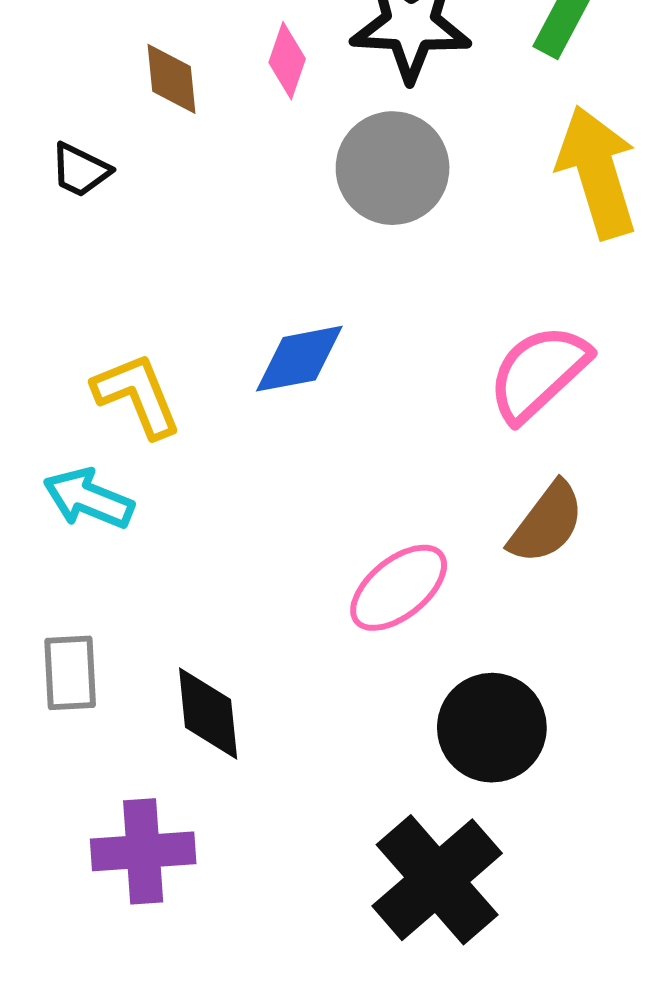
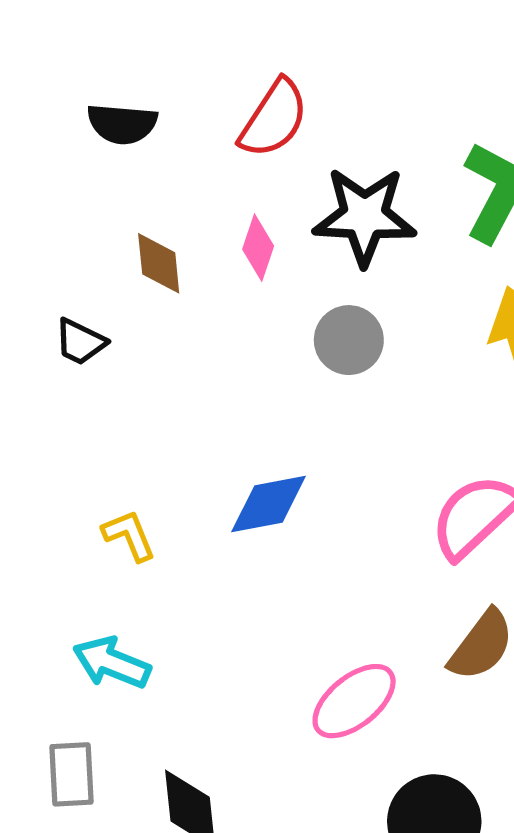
gray circle: (393, 168) -> (349, 340), size x0.7
yellow L-shape: (137, 395) -> (129, 535), size x0.7
cyan arrow: (88, 499) -> (112, 663), moved

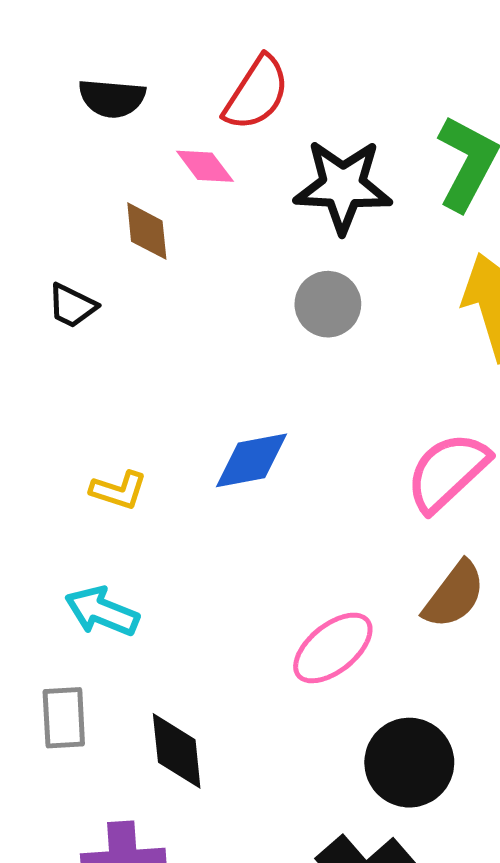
pink diamond: (258, 248) -> (205, 166), moved, turned -56
yellow L-shape: (129, 535) -> (119, 490), turned 130

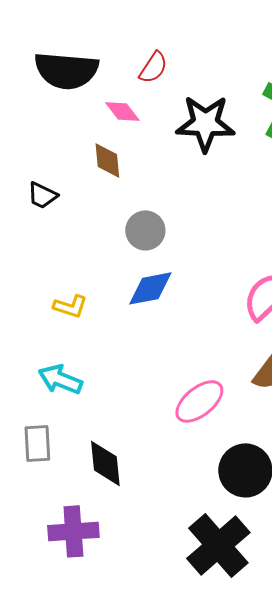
red semicircle: (256, 93) -> (153, 67), size x0.7
black semicircle: (112, 98) -> (66, 70), size x1.6
brown diamond: (147, 231) -> (107, 160), moved
gray circle: (328, 304) -> (145, 230), moved

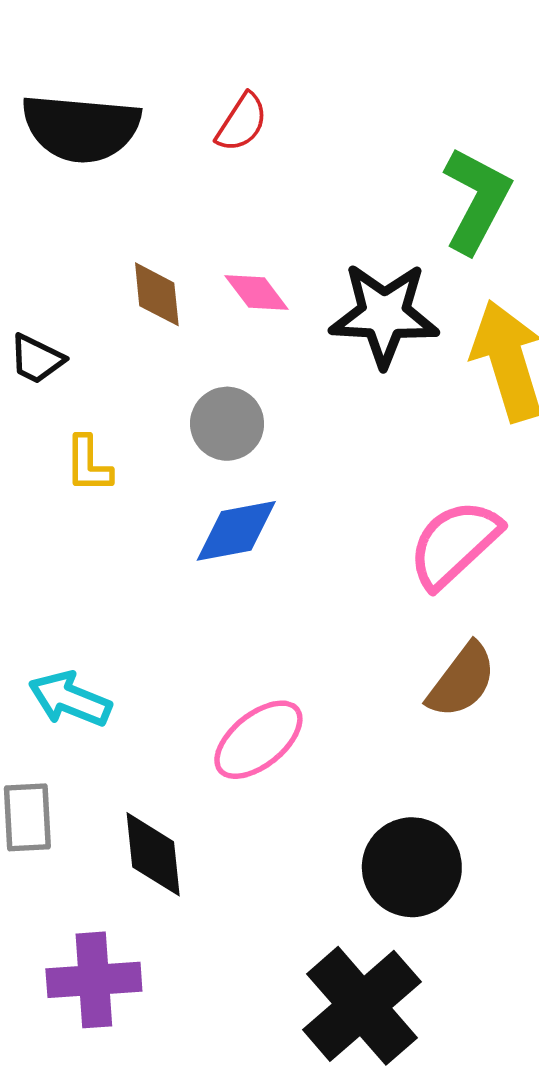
pink diamond: (122, 111) -> (257, 292), moved
black star: (205, 123) -> (384, 315), moved
yellow L-shape: (70, 306) -> (88, 464), moved, turned 72
pink ellipse: (199, 401) -> (258, 740), moved

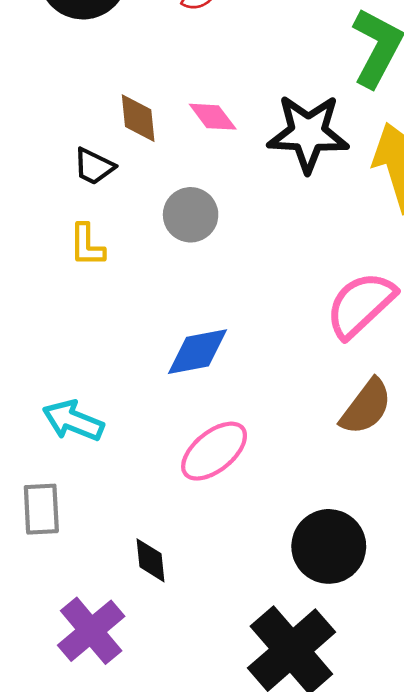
black trapezoid: (37, 359) -> (94, 166), moved
blue diamond: (236, 531) -> (197, 352), moved
black diamond: (153, 854) -> (151, 560), moved, size x0.7
purple cross: (94, 980) -> (91, 631), turned -36

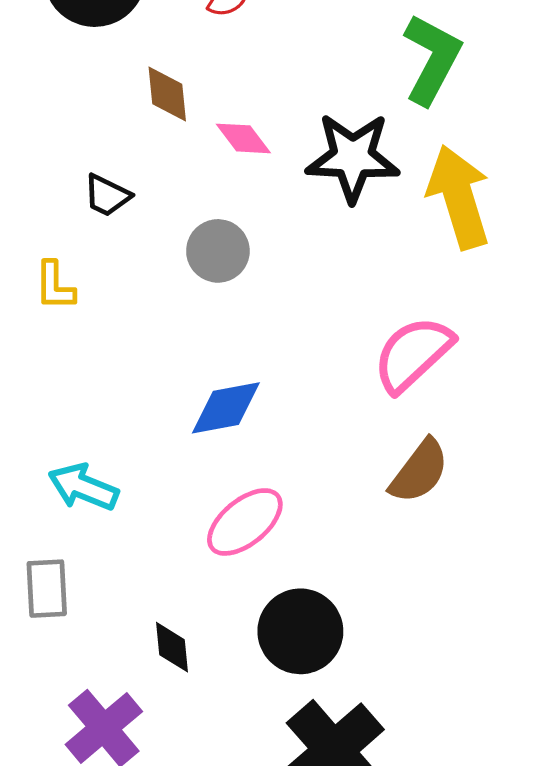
brown diamond: (138, 118) -> (167, 94), moved
yellow L-shape: (87, 245) -> (55, 286), moved
black circle: (329, 546) -> (300, 631), moved

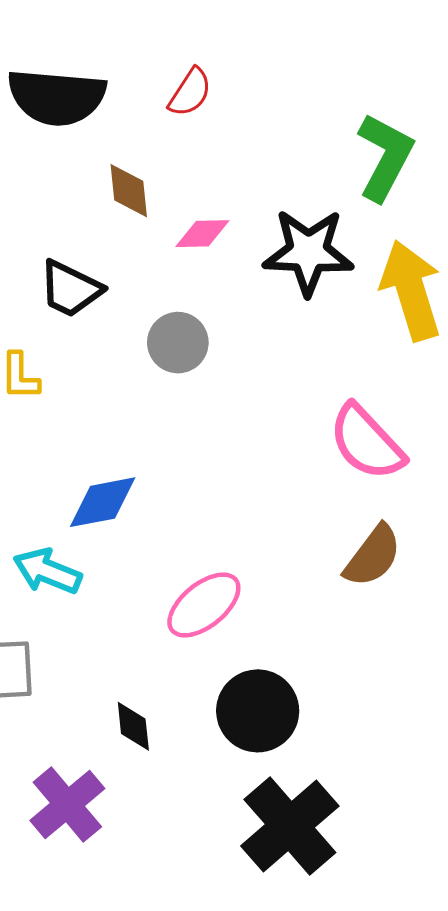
pink diamond: (243, 138) -> (202, 234), turned -54
black trapezoid: (107, 195) -> (70, 289), size x1.4
pink semicircle: (413, 354) -> (367, 442), turned -90
blue diamond: (226, 408) -> (103, 502), moved

